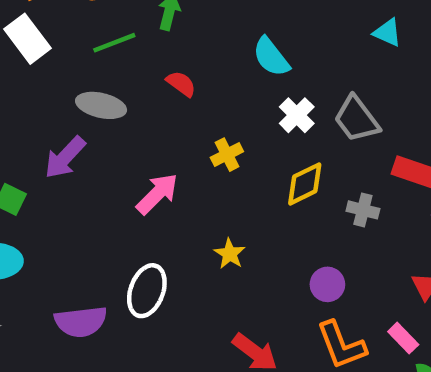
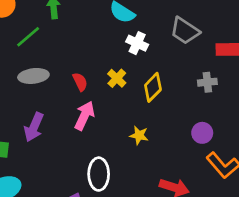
red semicircle: (181, 84) -> (80, 82), moved, turned 48
white cross: (297, 115) -> (137, 43), moved
purple arrow: (65, 157) -> (34, 127), moved
yellow diamond: (305, 184) -> (153, 87), moved

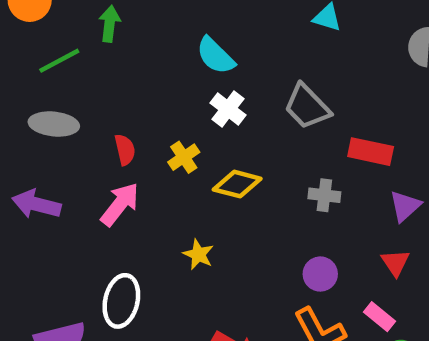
yellow diamond: (153, 87) -> (237, 184), turned 48
purple arrow: (34, 127) -> (36, 204), turned 68
purple circle: (202, 133) -> (320, 274), moved

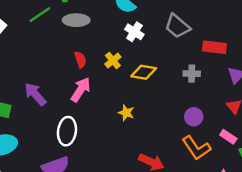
gray ellipse: (54, 124) -> (76, 20), moved
purple arrow: (36, 204) -> (35, 94), turned 40
white ellipse: (121, 301) -> (67, 131), moved

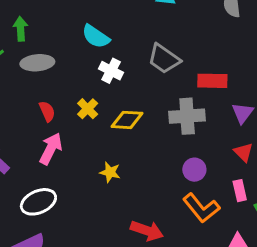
gray cross: (192, 74) -> (187, 116), size x1.6
white ellipse: (67, 131) -> (38, 202), turned 64
pink rectangle: (228, 137) -> (240, 191), turned 49

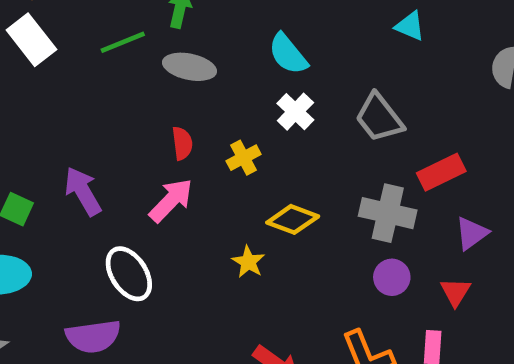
red rectangle: (212, 81) -> (441, 172), turned -44
yellow diamond: (127, 120) -> (293, 219), moved
purple circle: (194, 170) -> (392, 277), moved
white ellipse: (38, 202) -> (129, 274), turned 64

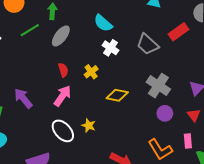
gray ellipse: (190, 67) -> (61, 36), turned -55
red rectangle: (441, 172) -> (178, 32), moved
gray cross: (388, 213) -> (158, 86), turned 30
yellow star: (248, 262) -> (89, 125), moved
white ellipse: (129, 274) -> (63, 131), moved

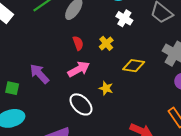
pink arrow: (62, 96) -> (79, 69), turned 30
yellow star: (89, 125) -> (106, 88), moved

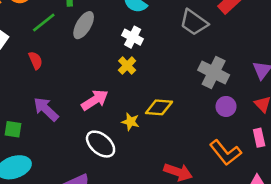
white cross: (124, 18) -> (133, 37), moved
red semicircle: (78, 43) -> (36, 60), moved
yellow diamond: (134, 66) -> (159, 107), moved

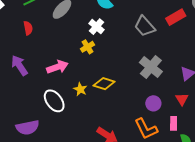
red semicircle: (36, 60) -> (28, 28), moved
purple circle: (226, 106) -> (153, 103), moved

